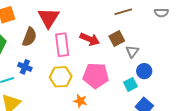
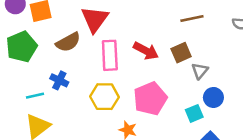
brown semicircle: (29, 37) -> (68, 42), turned 36
pink pentagon: (96, 76) -> (150, 99), turned -30

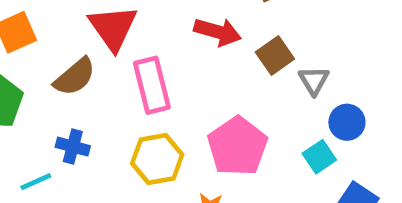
red arrow: (146, 51) -> (218, 32), moved

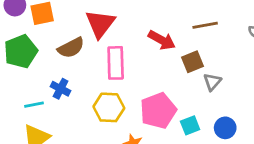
blue circle: (347, 122) -> (225, 128), moved
cyan square: (319, 157) -> (190, 125), moved

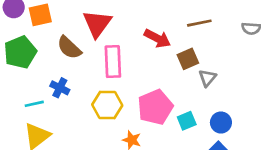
brown semicircle: (71, 48) -> (69, 48), turned 72

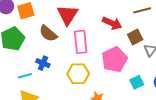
pink pentagon: (155, 107) -> (114, 59), moved

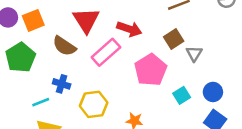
red arrow: (112, 23) -> (129, 29), moved
pink rectangle: (81, 42) -> (106, 52), turned 60
yellow hexagon: (78, 74) -> (94, 104), moved

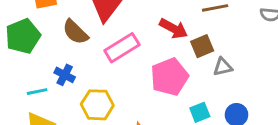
red arrow: (129, 29) -> (174, 29), moved
gray triangle: (194, 53) -> (223, 67), turned 36

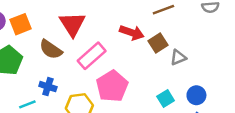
pink pentagon: (169, 77) -> (112, 86), moved

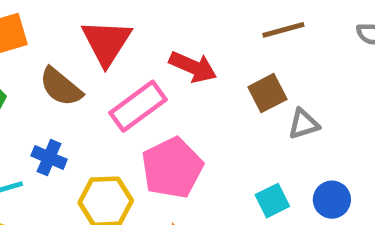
red arrow: (132, 33) -> (193, 67), moved

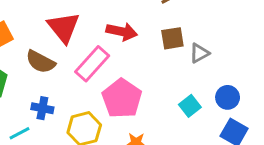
brown square: (267, 93) -> (172, 38), turned 30

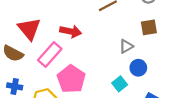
brown square: (172, 38) -> (149, 27), moved
blue circle: (228, 97) -> (138, 68), moved

